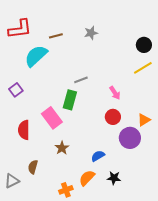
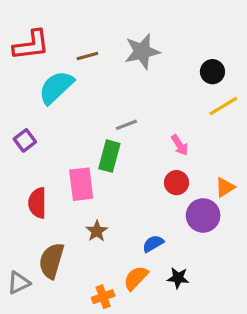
gray star: (91, 33) -> (142, 51), size x1.6
black circle: (144, 45) -> (212, 72), moved
pink rectangle: (52, 118) -> (81, 184), turned 30
brown semicircle: (33, 167) -> (51, 261), size x1.6

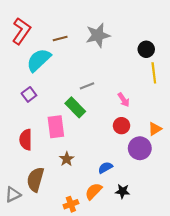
red L-shape: (31, 45) -> (21, 31), turned -48
yellow line: (223, 106) -> (154, 73), turned -66
purple square: (25, 140) -> (29, 94), moved
green rectangle: (109, 156) -> (75, 107), turned -60

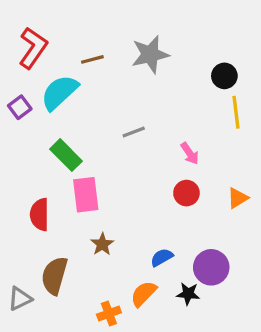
purple square: (29, 94) -> (20, 107), moved
green rectangle: (75, 107) -> (66, 155), moved
purple circle: (140, 148) -> (211, 267), moved

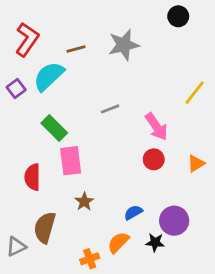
black circle: (224, 76) -> (178, 16), moved
yellow line: (236, 112) -> (195, 93), turned 45
pink arrow: (190, 153) -> (156, 127), size x1.5

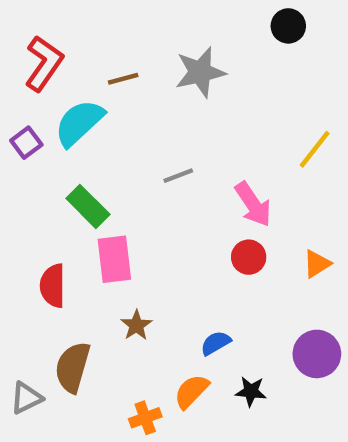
purple circle: (174, 221) -> (317, 354), moved

